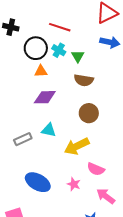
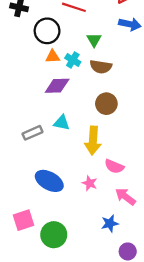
cyan cross: (59, 50) -> (73, 60), moved
yellow arrow: (77, 146) -> (93, 141), turned -60

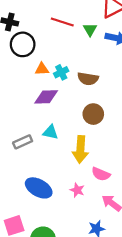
black circle: (47, 31) -> (23, 44), moved
green triangle: (94, 40) -> (90, 29), moved
cyan cross: (73, 60) -> (61, 72), turned 32

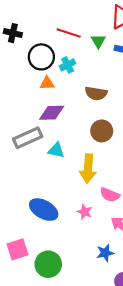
black circle: (23, 44) -> (41, 57), moved
cyan cross: (61, 72) -> (68, 65), moved
gray rectangle: (23, 142) -> (28, 138), moved, size x1.4

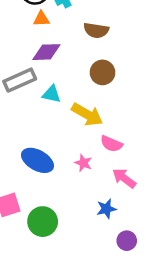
yellow arrow: (88, 169) -> (87, 114), turned -64

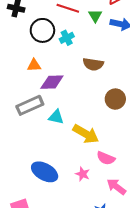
orange triangle: (41, 19) -> (34, 65), moved
brown circle: (103, 72) -> (115, 99), moved

